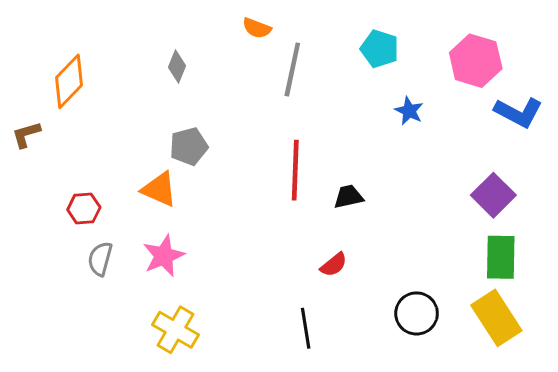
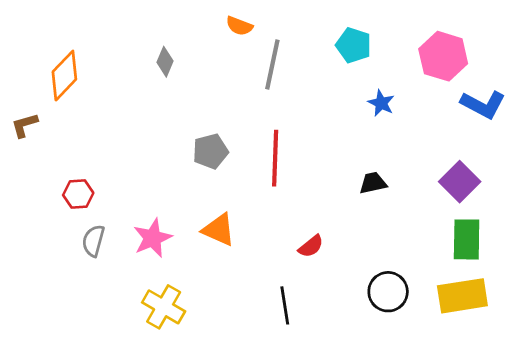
gray pentagon: (189, 146) -> (210, 151), moved
orange triangle: (159, 189) -> (219, 230), moved
black trapezoid: (348, 197) -> (373, 183), moved
yellow rectangle: (496, 318) -> (462, 296), turned -66

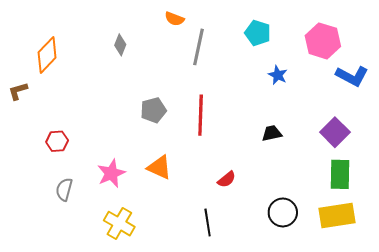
gray semicircle: (93, 241) -> (64, 189), moved

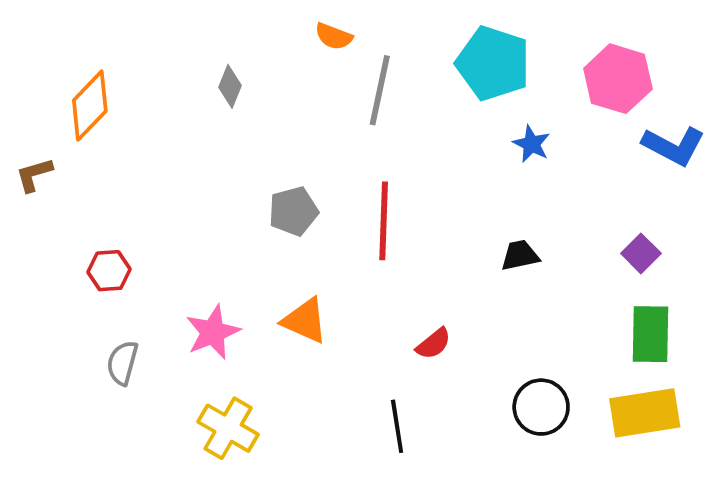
cyan pentagon: (258, 33) -> (493, 63), size x1.5
purple square: (335, 132) -> (641, 253), size x0.7

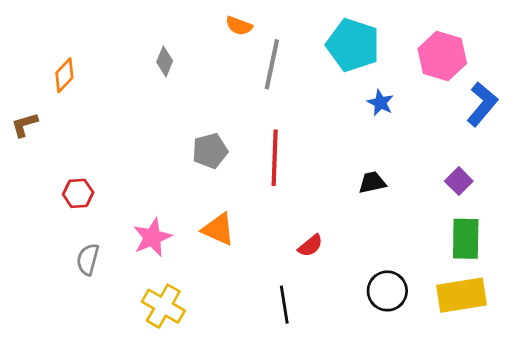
orange diamond: (90, 106) -> (64, 75), size x0.7
blue L-shape: (674, 146) -> (482, 104), turned -78

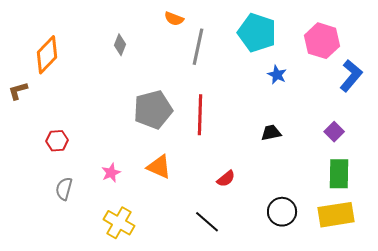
orange diamond: (64, 75) -> (47, 55), size x1.5
gray pentagon: (210, 151) -> (153, 110), size x1.5
pink star: (152, 237) -> (111, 173), size x0.7
black line: (284, 305) -> (207, 222), turned -40

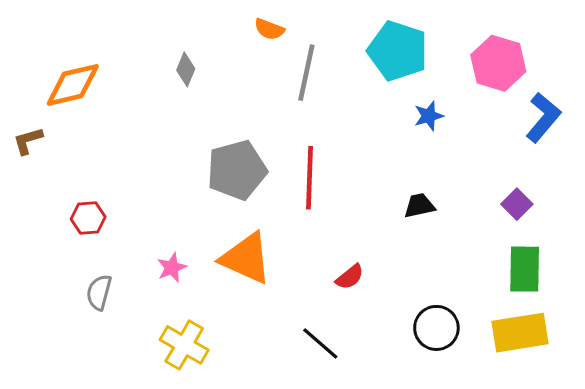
orange diamond: (47, 55) -> (73, 85), turned 33
blue star: (277, 75) -> (429, 116), turned 30
orange triangle: (159, 167) -> (246, 258), size x1.4

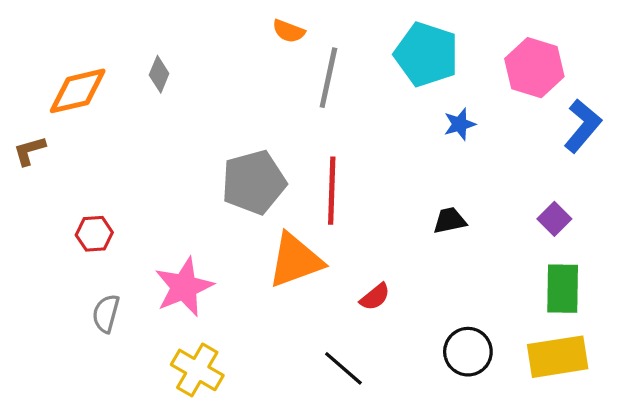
gray diamond: (186, 69) -> (159, 74), moved
orange triangle: (246, 258) -> (295, 260), moved, turned -44
pink star: (172, 268) -> (184, 287), size x1.8

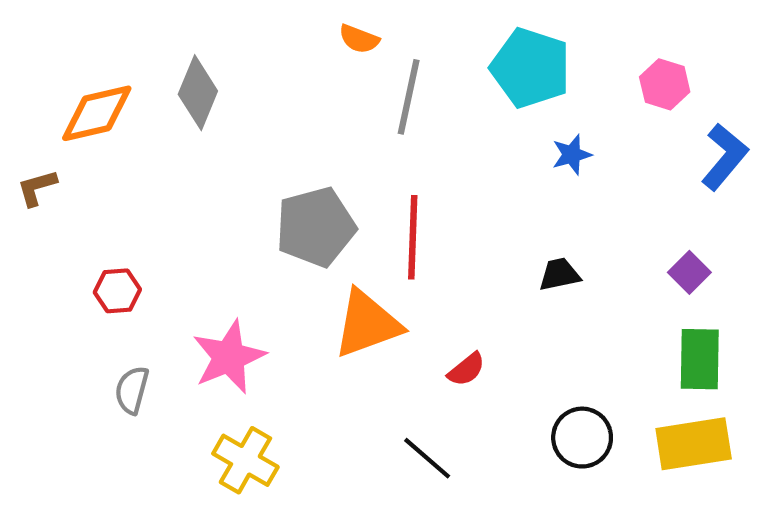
pink hexagon: (534, 68) -> (665, 84), size x0.7
gray diamond: (159, 74) -> (198, 93), size x1.6

